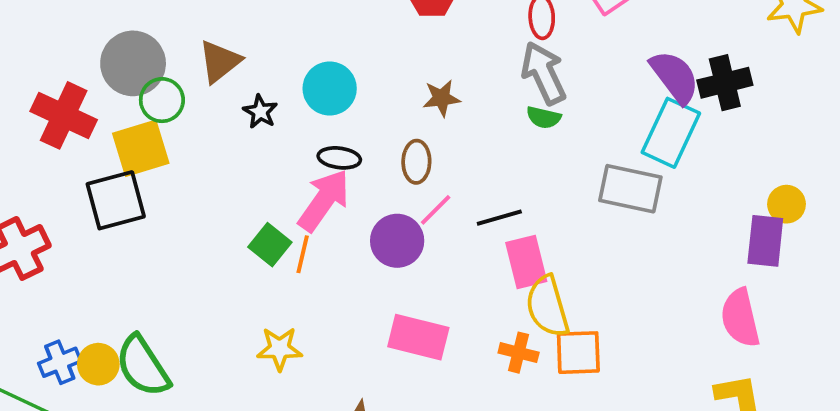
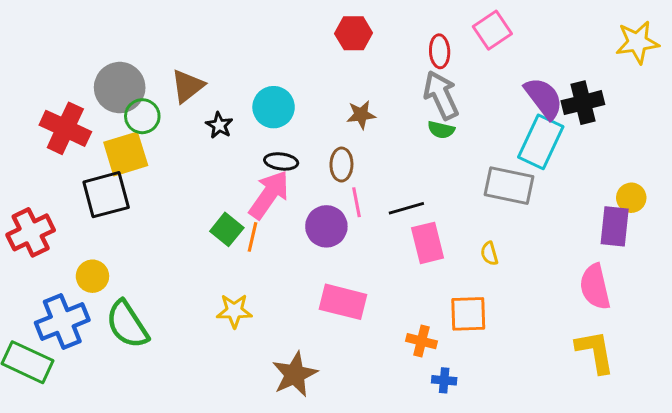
pink line: (436, 210) -> (357, 202), turned -56
yellow semicircle: (547, 306) -> (489, 254), moved, size x0.5
orange cross: (519, 353) -> (421, 341), moved
blue cross: (60, 362) -> (62, 321), size x1.6
yellow circle: (98, 364) -> (92, 276), moved

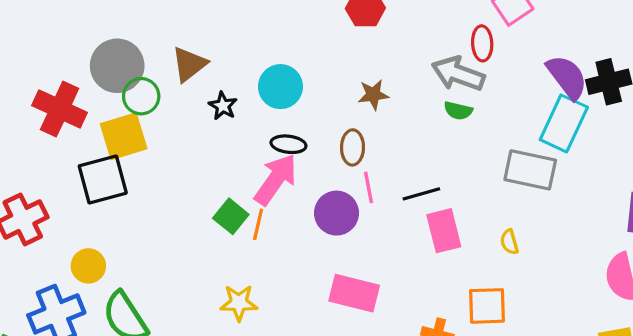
red ellipse: (440, 51) -> (482, 43), moved
gray arrow: (441, 95) -> (458, 74), turned -45

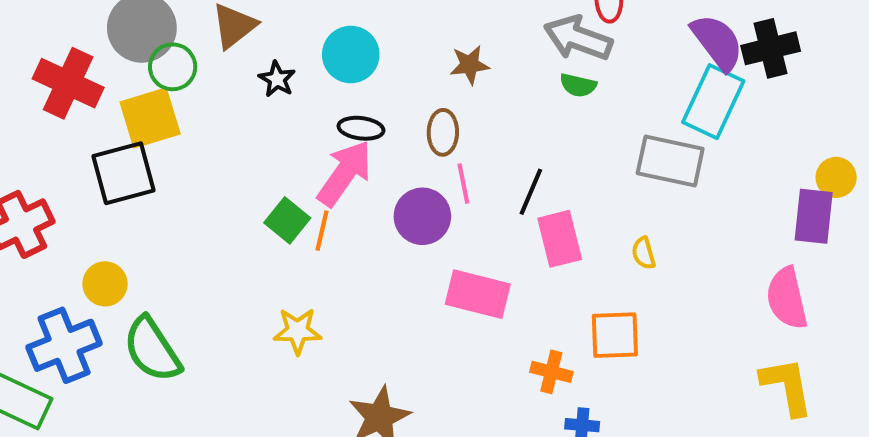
black line: (421, 194) -> (531, 192), turned -51
pink rectangle: (354, 293) -> (478, 294), moved

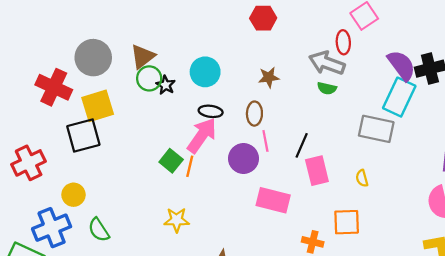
green circle: (173, 67) -> (149, 78), moved
green semicircle: (152, 349) -> (99, 230), size x0.7

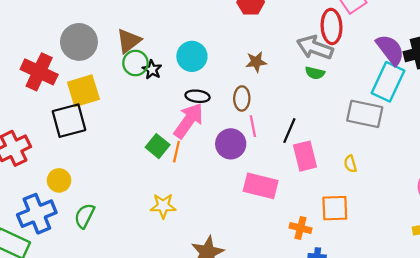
red ellipse: (343, 42) -> (332, 26), size x1.4
green semicircle: (99, 230) -> (84, 216), turned 60

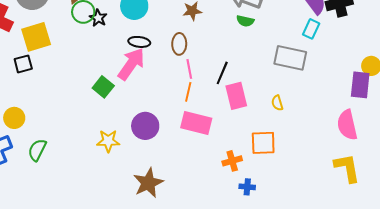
cyan rectangle: (388, 82) -> (311, 29), size x0.6
black square: (69, 121) -> (23, 64), size x0.6
purple circle: (231, 144) -> (145, 126), moved
orange line: (176, 152) -> (188, 92), moved
orange cross: (300, 228) -> (232, 161), turned -30

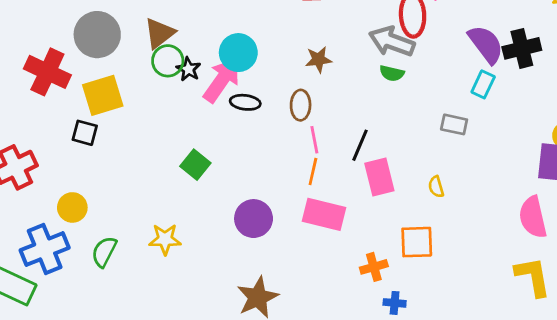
gray rectangle: (290, 58) -> (454, 124), size x0.6
black square: (23, 64) -> (85, 133), turned 30
pink arrow: (131, 64) -> (222, 80), moved
yellow star: (108, 141) -> (165, 239), moved

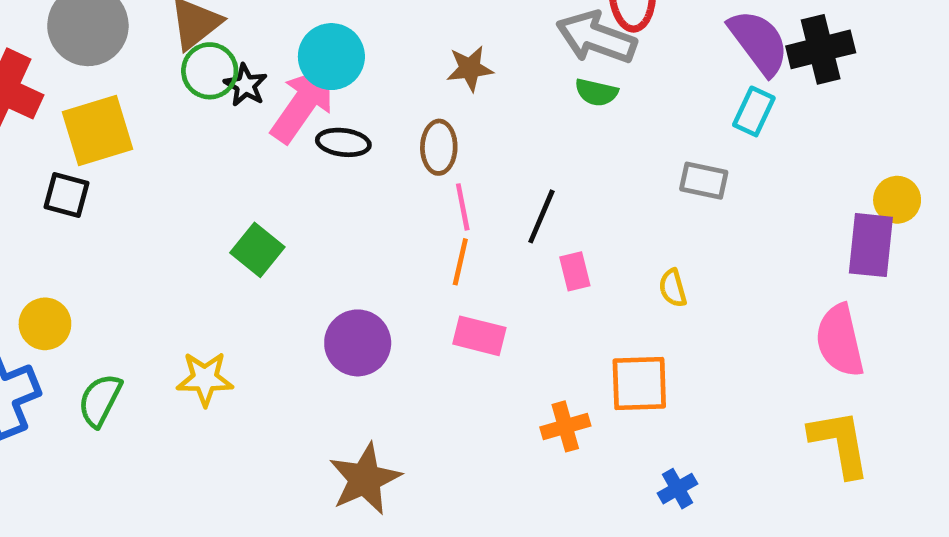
pink rectangle: (379, 177) -> (575, 271), size x0.6
pink rectangle: (324, 214) -> (479, 336), size x0.7
blue cross: (395, 303) -> (677, 489), moved, turned -35

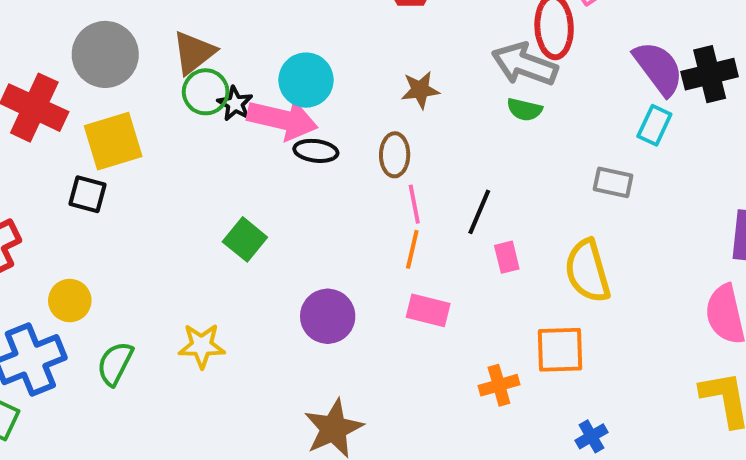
pink arrow: (303, 104) -> (282, 119), turned 68
yellow semicircle: (673, 288) -> (588, 271), size x2.0

